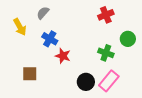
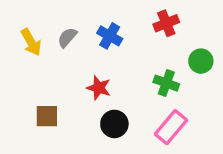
gray semicircle: (43, 13) -> (67, 37), moved
blue cross: (50, 39) -> (110, 36), moved
black circle: (86, 82) -> (114, 124), moved

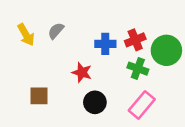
red cross: (166, 23) -> (135, 40), moved
blue cross: (110, 36) -> (105, 44), moved, turned -30
green circle: (201, 61) -> (166, 50), size x1.5

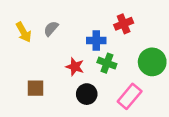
red cross: (135, 40) -> (124, 24), moved
green circle: (166, 50) -> (152, 62), moved
green cross: (138, 69) -> (107, 63), moved

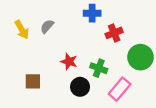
red cross: (124, 24) -> (114, 33), moved
blue cross: (96, 40) -> (92, 13), moved
green cross: (107, 63) -> (99, 68), moved

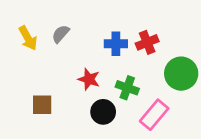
blue cross: (92, 13) -> (116, 44), moved

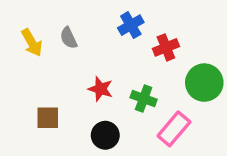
gray semicircle: (61, 34) -> (69, 38), turned -66
blue cross: (116, 44) -> (131, 25), moved, turned -30
black circle: (103, 112) -> (105, 135), moved

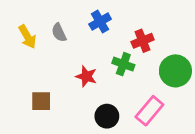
blue cross: (131, 25) -> (100, 22), moved
green cross: (144, 99) -> (123, 64), moved
black circle: (105, 135) -> (107, 116), moved

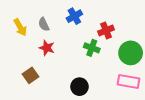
red star: (86, 76) -> (47, 48), moved
brown square: (41, 101) -> (30, 75), turned -35
pink rectangle: (149, 111) -> (129, 82), moved, turned 60

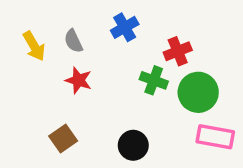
green circle: (131, 53) -> (198, 92), moved
brown square: (30, 75) -> (63, 138), moved

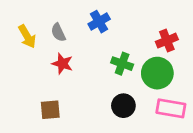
red cross: (178, 51) -> (167, 41), moved
brown square: (63, 138) -> (50, 110), turned 30
black circle: (133, 145) -> (123, 106), moved

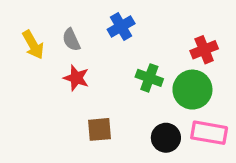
black circle: (123, 106) -> (166, 138), moved
brown square: (50, 110) -> (99, 129), moved

